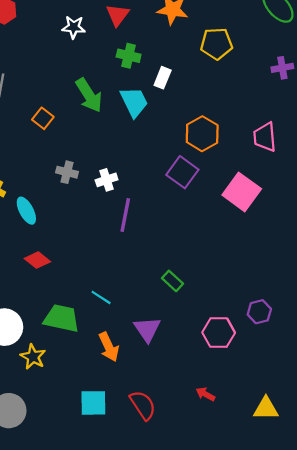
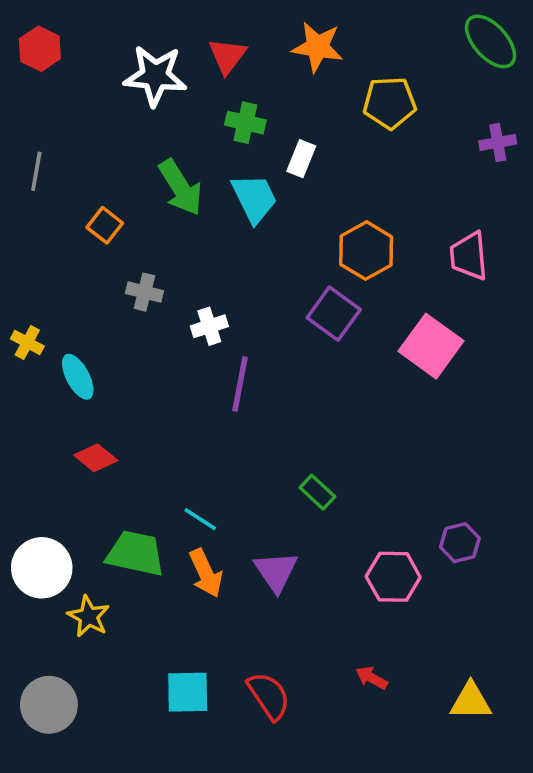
white star: (74, 27) -> (155, 76), size x1.6
gray cross: (67, 172) -> (144, 292), moved
orange arrow: (109, 347) -> (206, 573), moved

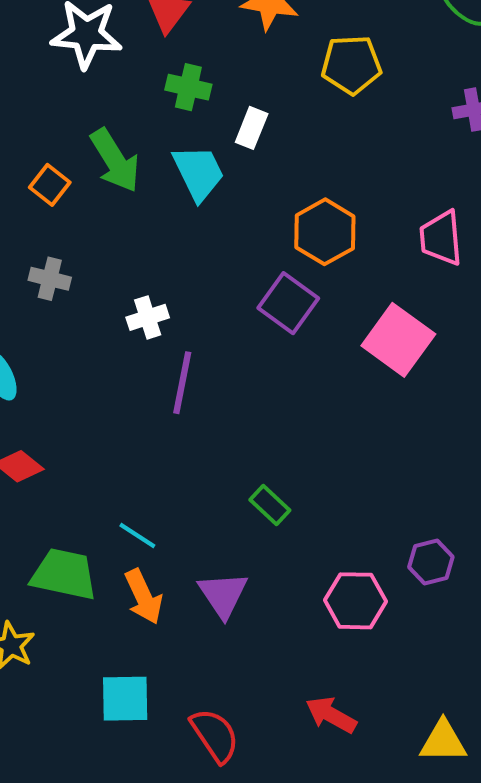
orange square: (105, 225) -> (50, 185), moved
gray cross: (144, 292) -> (50, 279), moved
red arrow: (372, 678) -> (331, 715), size x1.4
cyan square: (188, 692) -> (125, 699), moved

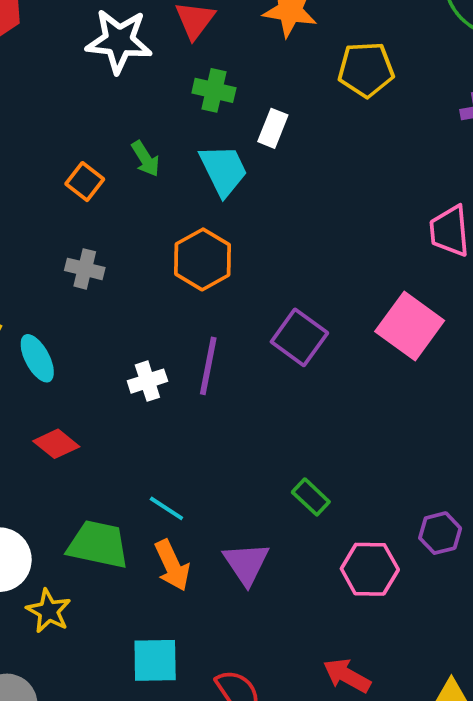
green arrow: (115, 161) -> (146, 159), size x0.6
orange hexagon: (325, 232) -> (203, 259), moved
purple square: (288, 303) -> (299, 337), moved
white cross: (148, 317) -> (147, 381), moved
green rectangle: (270, 505) -> (311, 497), moved

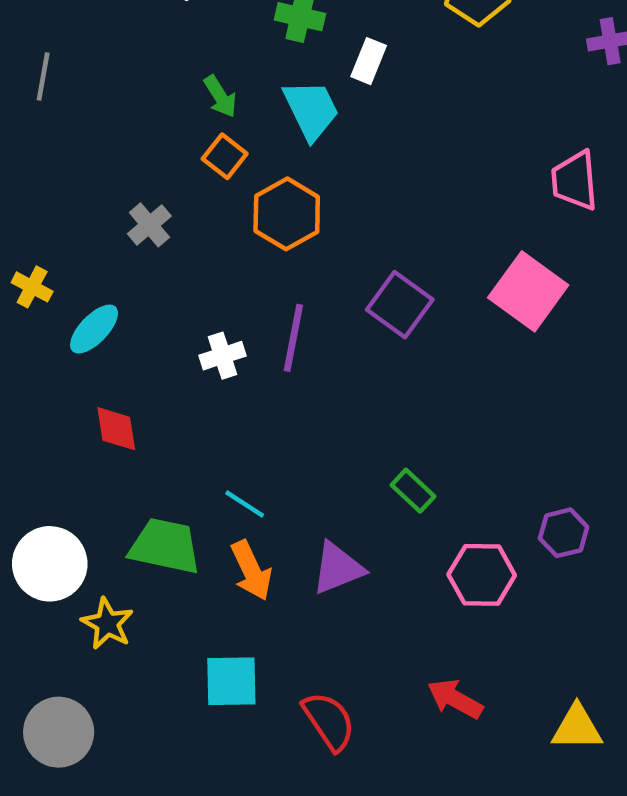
orange square: (85, 182) -> (225, 156), moved
gray cross: (85, 269) -> (149, 225), turned 36
cyan ellipse: (37, 358) -> (94, 329), turned 72
red diamond: (56, 444) -> (116, 429), turned 42
purple triangle: (246, 563) -> (338, 568), turned 42

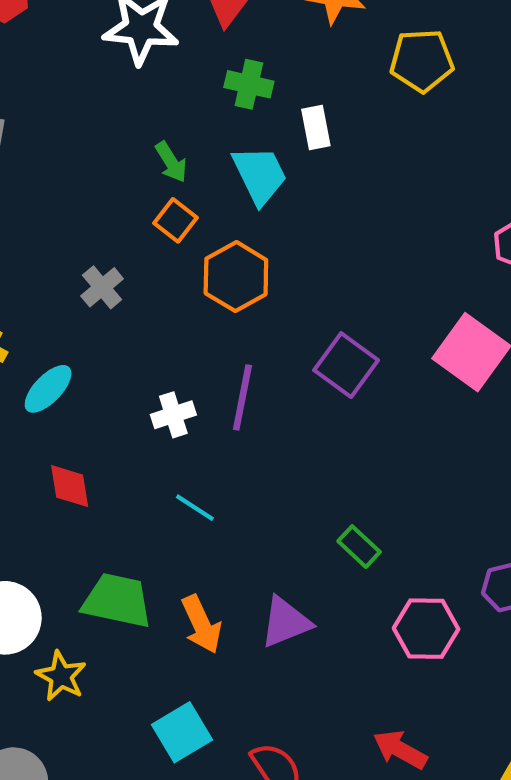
white rectangle: (369, 61) -> (316, 127), turned -33
cyan line: (245, 504) -> (195, 508), moved
cyan square: (231, 681) -> (182, 732), turned -30

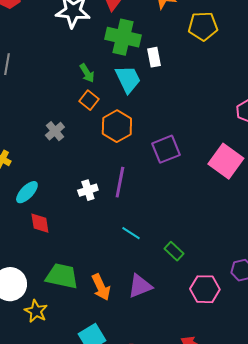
green cross: (249, 84) -> (123, 37), size x1.6
purple square: (346, 365) -> (166, 149), moved, turned 32
cyan ellipse: (48, 389) -> (27, 192), moved
cyan line: (195, 508) -> (131, 233), moved

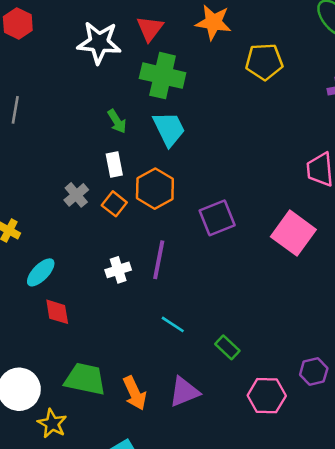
white rectangle: (154, 57) -> (114, 164), moved
orange square: (89, 100) -> (114, 204), moved

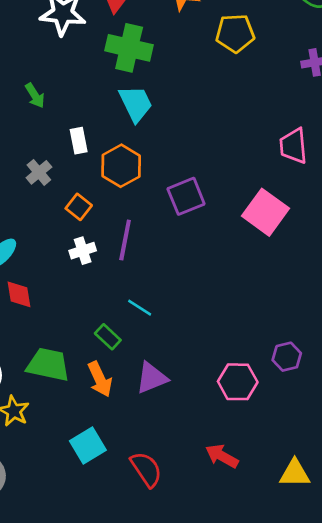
green arrow: (117, 121) -> (35, 96), moved
orange square: (114, 204) -> (79, 207), moved
green rectangle: (227, 347) -> (108, 337), moved

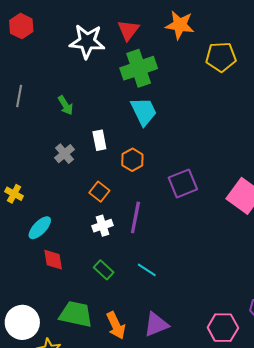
green cross: (129, 48) -> (139, 68), turned -32
orange hexagon: (121, 166) -> (132, 160), size x0.7
gray cross: (39, 172) -> (64, 154), moved
green rectangle: (108, 337) -> (104, 270), moved

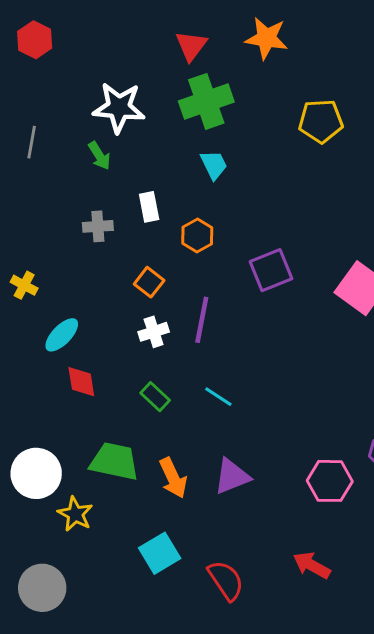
white star: (87, 41) -> (119, 108), moved
yellow pentagon: (221, 57) -> (321, 121), moved
cyan trapezoid: (144, 111) -> (214, 165), size x0.7
gray cross: (64, 154) -> (98, 226), turned 36

